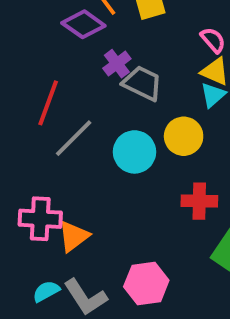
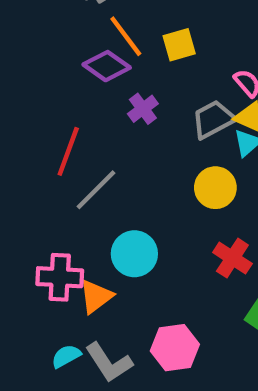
gray trapezoid: (142, 83) -> (213, 119), moved, turned -54
cyan circle: (134, 152) -> (134, 254), moved
red cross: (199, 201) -> (232, 258), turned 32

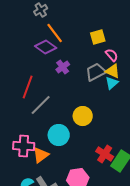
yellow square: (179, 45) -> (98, 37), moved
yellow circle: (215, 188) -> (83, 116), moved
red cross: (232, 258) -> (105, 154), moved

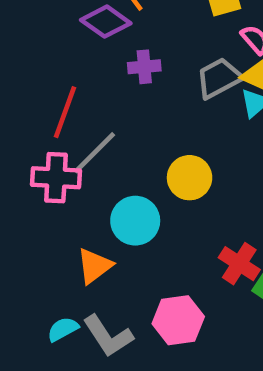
purple cross: (63, 67) -> (144, 67), turned 32
pink cross: (24, 146) -> (56, 178), moved

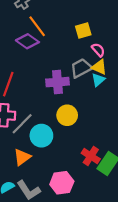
purple cross: (144, 67) -> (57, 82), moved, size x1.5
gray line: (94, 153) -> (22, 124), moved

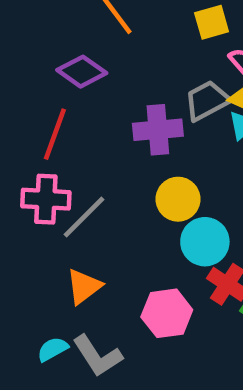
purple diamond: (27, 41) -> (82, 72), moved
cyan circle: (41, 136) -> (205, 242), moved
pink hexagon: (62, 183) -> (167, 313), moved

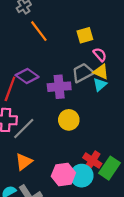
purple diamond: (82, 72) -> (27, 76), moved
cyan circle: (205, 242) -> (82, 176), moved

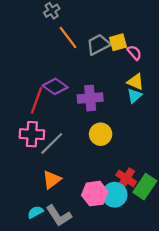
pink semicircle: (100, 55) -> (134, 53), moved
gray trapezoid: (83, 73) -> (98, 45), moved

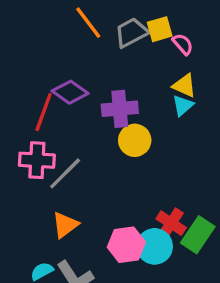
yellow circle: (101, 134) -> (135, 140), moved

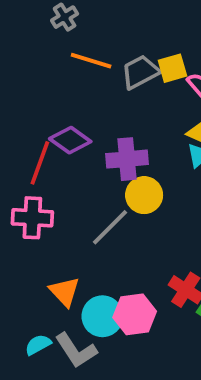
orange line: (88, 23) -> (91, 61), turned -36
gray line: (65, 173) -> (110, 227), moved
orange triangle: (65, 225) -> (65, 292), turned -36
cyan circle: (155, 246) -> (102, 316), moved

